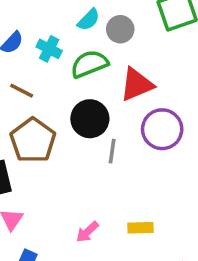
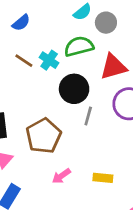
cyan cross: (49, 49) -> (49, 60), moved
brown pentagon: (33, 140) -> (44, 136), moved

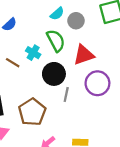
green semicircle: (79, 46) -> (56, 41), turned 80
brown line: (24, 61) -> (13, 63), moved

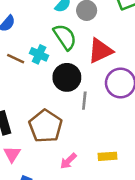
brown line: (13, 63) -> (16, 59), moved

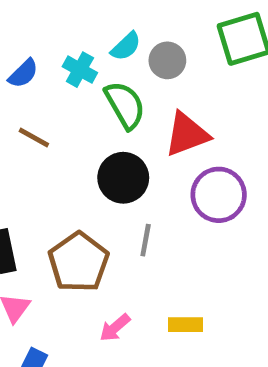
cyan cross: (39, 54) -> (80, 70), moved
gray line: (84, 101) -> (146, 240), moved

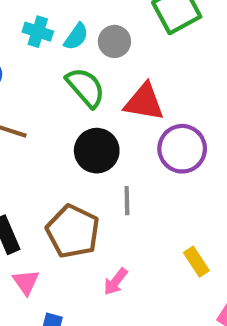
cyan cross: (80, 70) -> (38, 32), moved
red triangle: (187, 134) -> (144, 102), turned 42
yellow rectangle: (186, 325) -> (196, 262), moved, turned 68

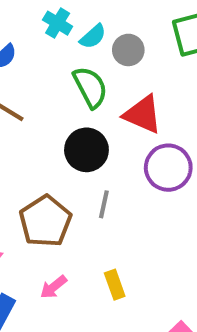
yellow rectangle: (196, 262) -> (115, 285), moved
pink arrow: (116, 282) -> (53, 287), moved

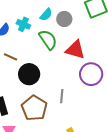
cyan cross: (58, 23) -> (23, 24), moved
black circle: (86, 150) -> (29, 74), moved

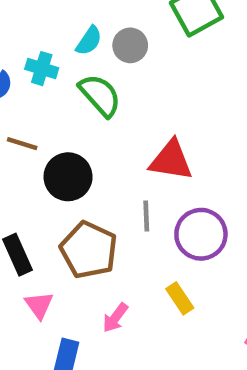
red triangle: (75, 50) -> (171, 160), moved
purple circle: (91, 74) -> (201, 234), moved

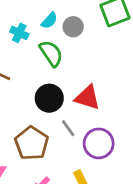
black circle: (68, 177) -> (49, 98), moved
gray line: (146, 216) -> (68, 128), turned -42

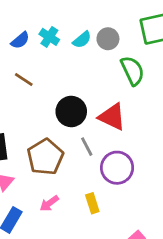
cyan semicircle: (49, 21) -> (82, 40), moved
green semicircle: (51, 53) -> (132, 71), moved

